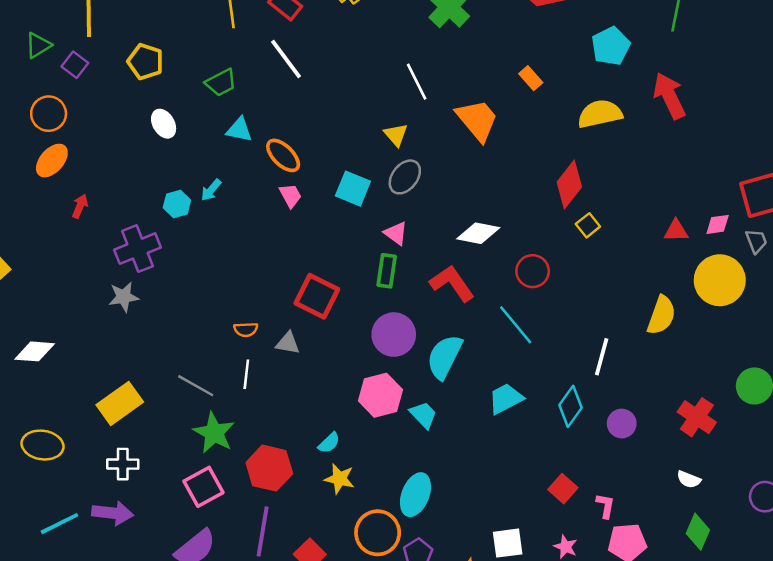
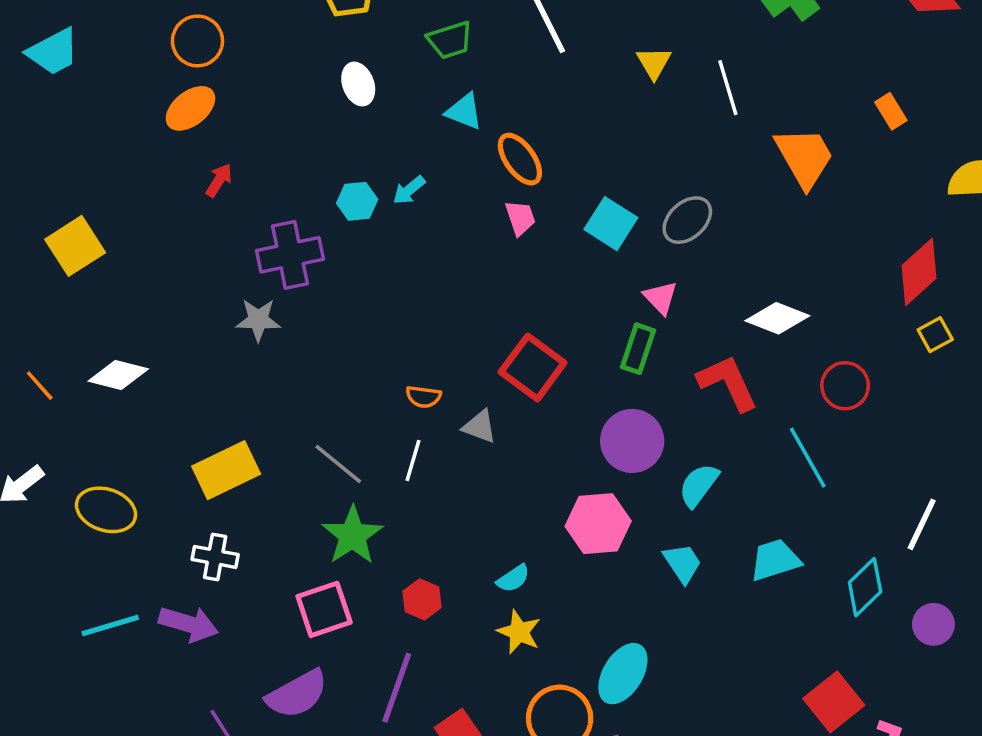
yellow triangle: (396, 135) -> (654, 63), moved
cyan semicircle: (444, 357) -> (699, 485), size x0.7
cyan trapezoid: (423, 415) -> (683, 563), moved
red hexagon: (269, 468) -> (422, 599), size x0.6
red square: (563, 489) -> (834, 702), size x1.4

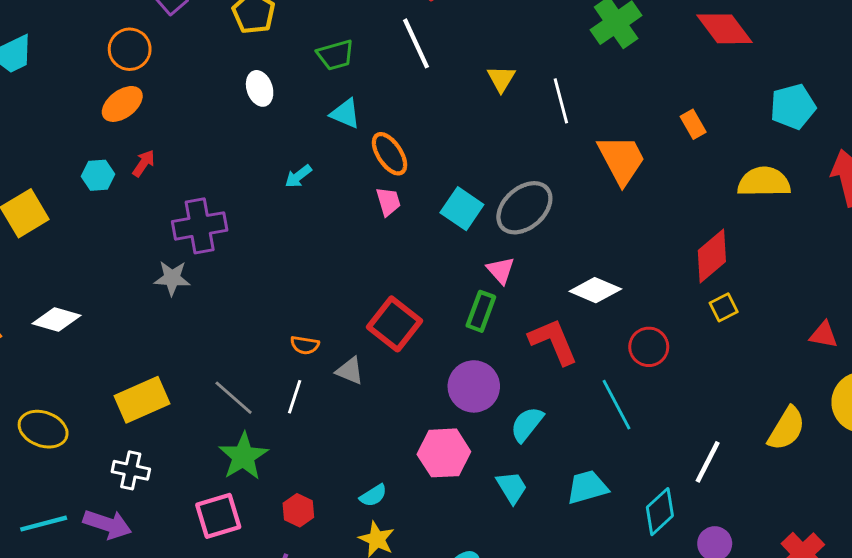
cyan hexagon: (357, 201) -> (98, 175), moved
gray ellipse: (687, 220) -> (524, 208), size x1.4

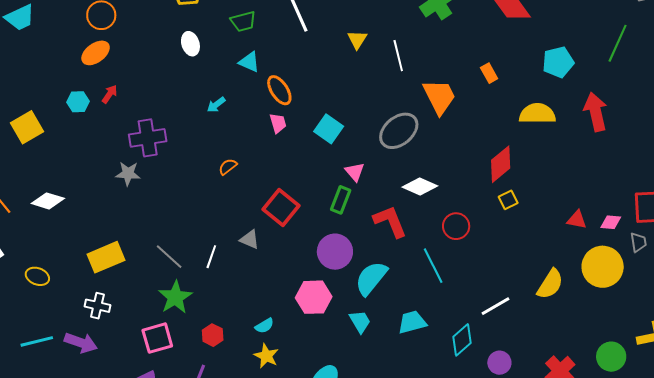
gray ellipse: (524, 208) -> (399, 131), moved
orange semicircle: (305, 345) -> (228, 167), moved, turned 132
cyan semicircle: (527, 424) -> (371, 278), size x1.4
yellow ellipse: (43, 429) -> (37, 276), size x0.7
white line: (708, 462) -> (495, 306), turned 32

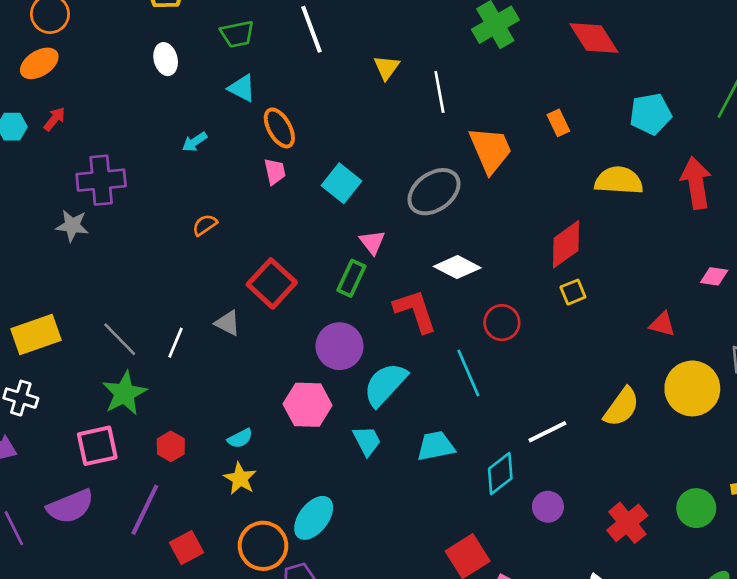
pink diamond: (611, 222) -> (714, 276), moved

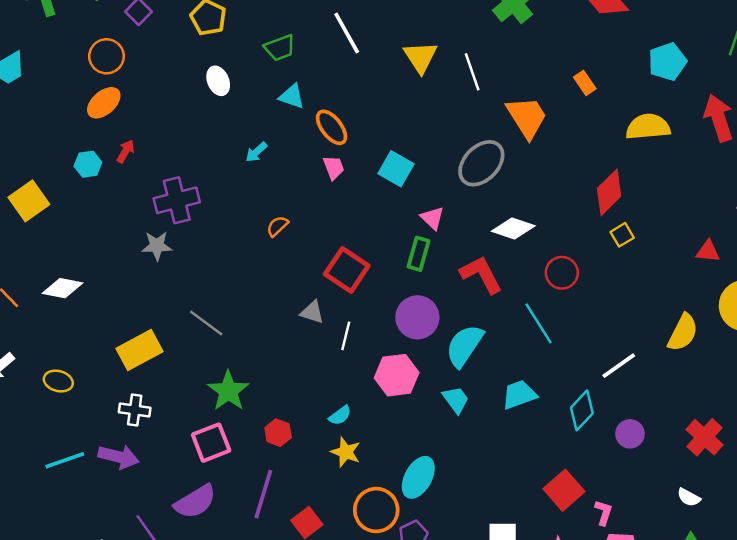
yellow triangle: (387, 68) -> (420, 57), size x1.4
gray line: (120, 339) -> (206, 323), moved
white line: (175, 343) -> (346, 336), moved

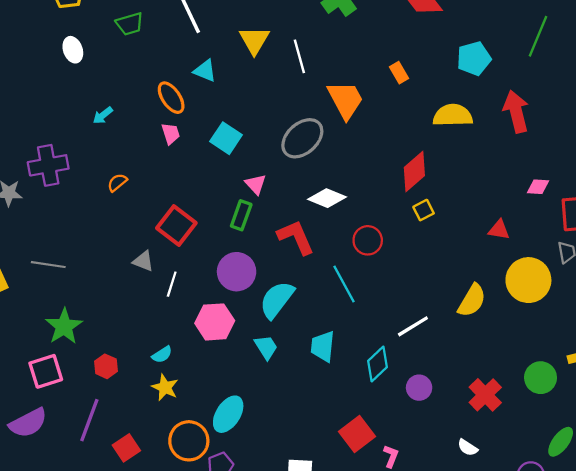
cyan triangle: (292, 96) -> (205, 71), moved
purple cross: (177, 200) -> (48, 165), moved
gray line: (206, 323) -> (48, 265), turned -32
cyan trapezoid: (519, 395) -> (323, 346), turned -68

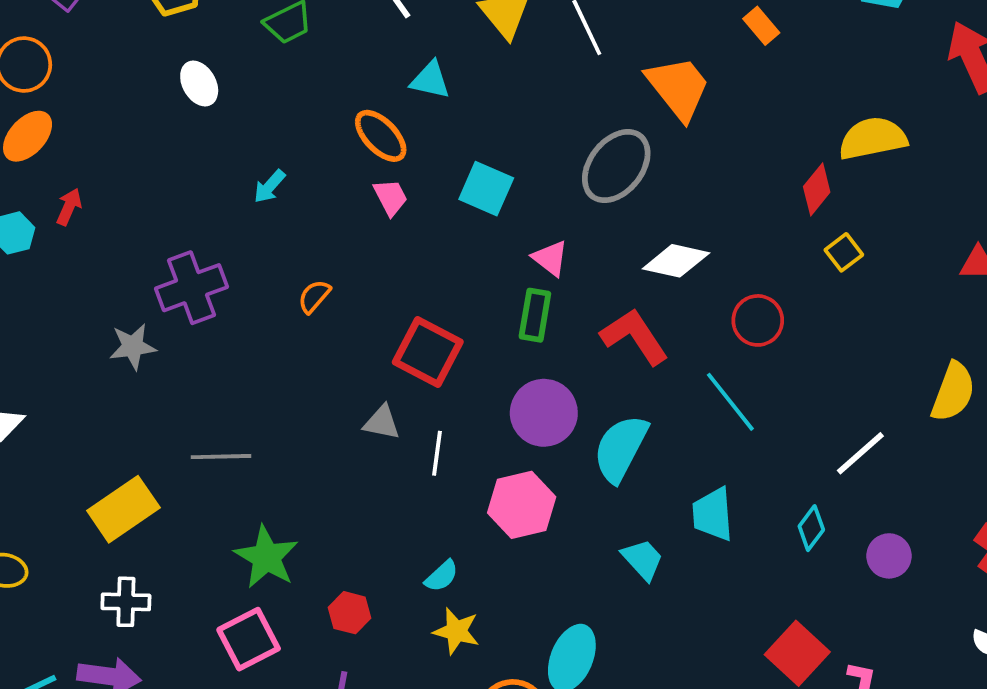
yellow semicircle: (453, 115) -> (873, 138), moved
red diamond: (414, 171) -> (817, 189), size x0.7
cyan trapezoid: (266, 347) -> (643, 559), moved
cyan diamond: (378, 364) -> (811, 528), size x0.7

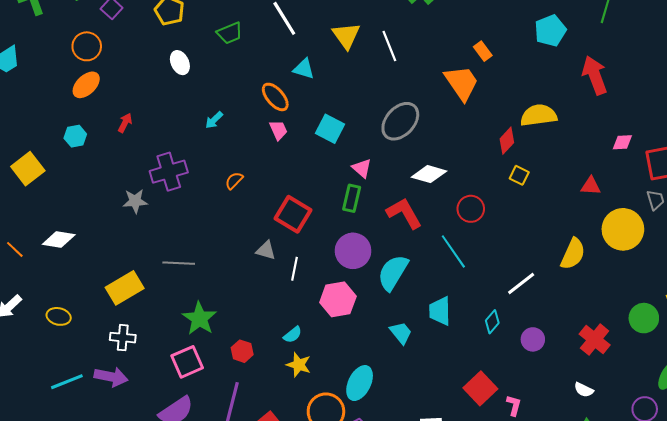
orange trapezoid: (678, 88) -> (462, 83), moved
red arrow: (69, 207) -> (125, 123), moved
yellow square: (844, 252) -> (519, 175), turned -30

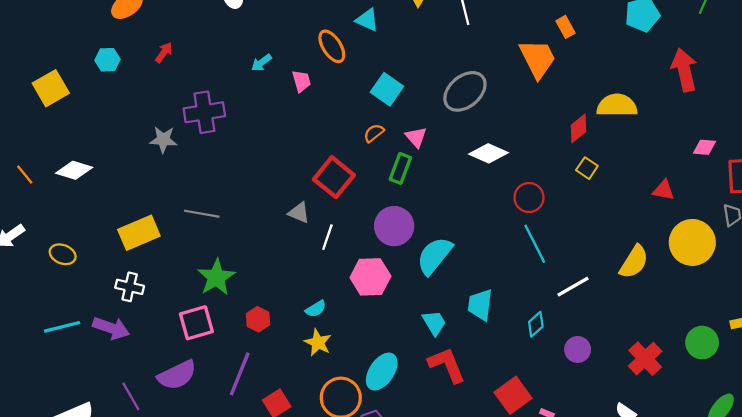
pink trapezoid: (278, 130) -> (301, 81), moved
orange semicircle: (234, 181) -> (374, 133), moved
red L-shape: (404, 213) -> (447, 365), moved
cyan line: (453, 251) -> (535, 244), moved

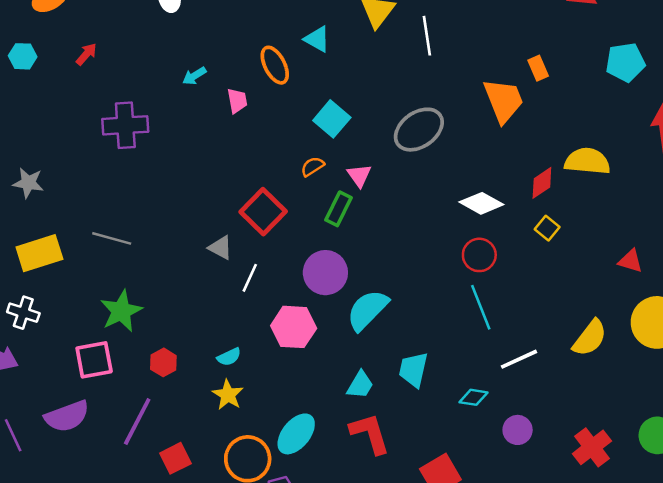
gray star: (163, 140) -> (28, 183), moved
white diamond: (489, 153) -> (481, 203), moved
cyan trapezoid: (434, 323) -> (360, 385), turned 56
cyan diamond: (536, 324) -> (473, 397), turned 45

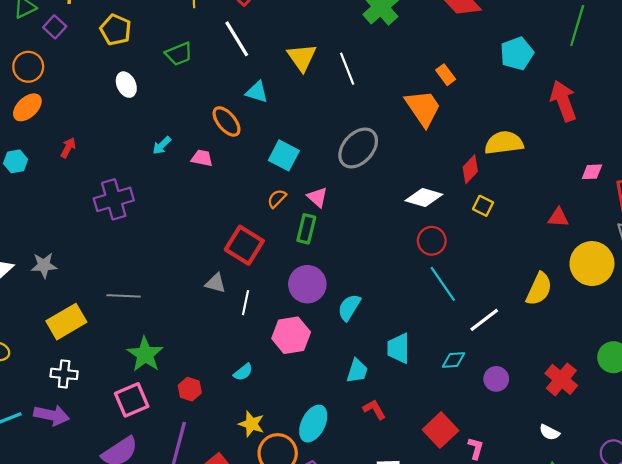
pink trapezoid: (237, 101) -> (202, 158), turned -55
cyan semicircle: (367, 310) -> (349, 307), size x0.7
yellow star: (228, 395) -> (251, 424), moved
red L-shape: (370, 433) -> (374, 409), size x0.6

